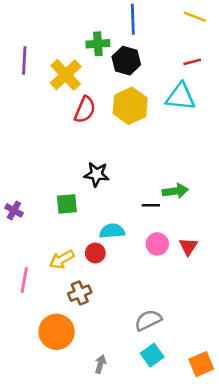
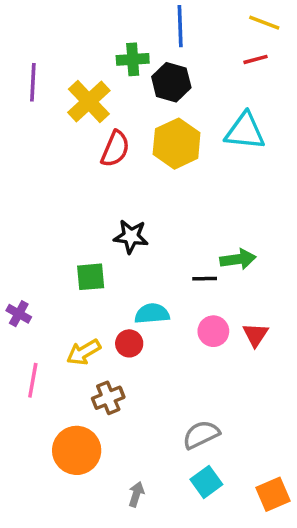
red line: (192, 62) -> (255, 59), moved
purple cross: (14, 210) -> (19, 314), moved

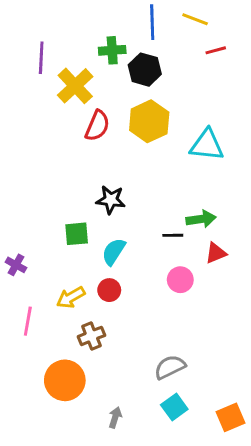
yellow line: (264, 23) -> (195, 19), moved
purple line: (33, 82) -> (41, 58), moved
cyan triangle: (245, 131) -> (207, 145), moved
cyan semicircle: (152, 314) -> (114, 252), moved, turned -52
red triangle: (255, 335) -> (216, 253), moved, turned 35

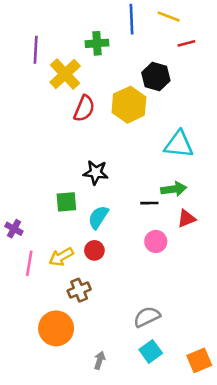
black hexagon: (145, 70) -> (156, 77), moved
cyan triangle: (207, 145) -> (179, 144), moved
pink line: (28, 321) -> (29, 263), moved

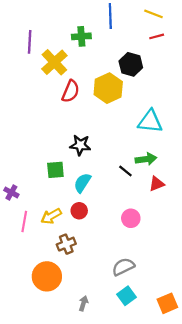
yellow line: (169, 17) -> (153, 14), moved
black line: (149, 203) -> (125, 171), turned 40
pink circle: (156, 241) -> (131, 218), moved

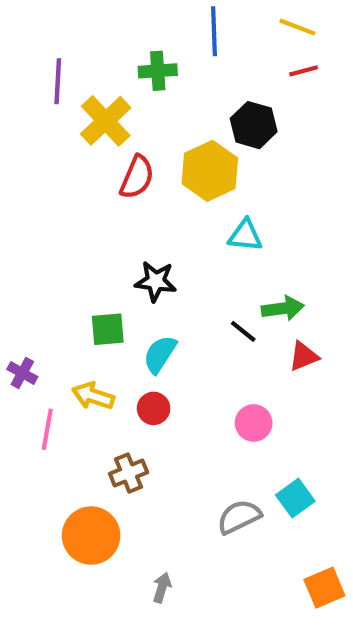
cyan triangle: (150, 121) -> (245, 235), moved, size x0.7
yellow arrow: (51, 216) -> (93, 396), moved, turned 48
cyan square: (127, 296) -> (295, 498), moved

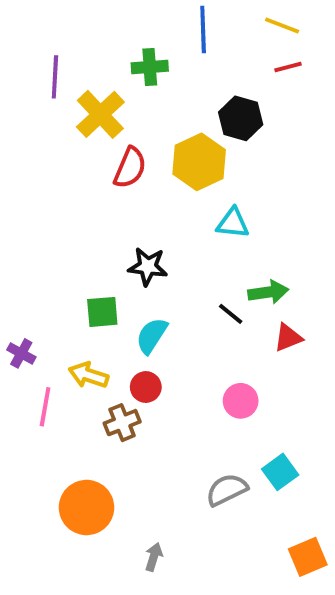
brown cross: (129, 473) -> (122, 423), moved

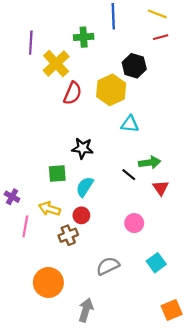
red triangle: (288, 338) -> (161, 188), turned -42
gray semicircle: (227, 490) -> (108, 266), moved
gray arrow: (154, 557) -> (86, 310), size x1.5

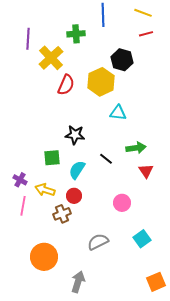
black line: (129, 175) -> (106, 159), moved
purple cross: (12, 197) -> (20, 180), moved

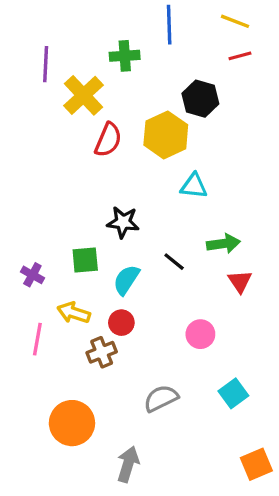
purple cross: (20, 180) -> (32, 275), moved

